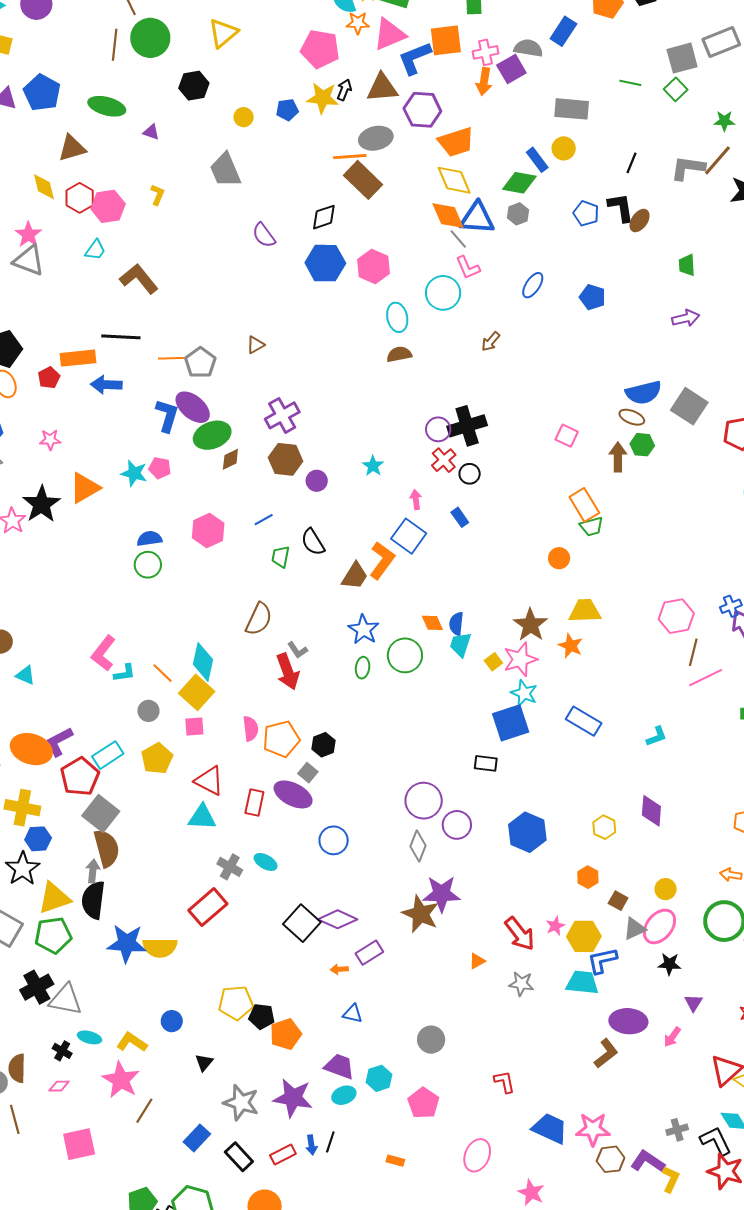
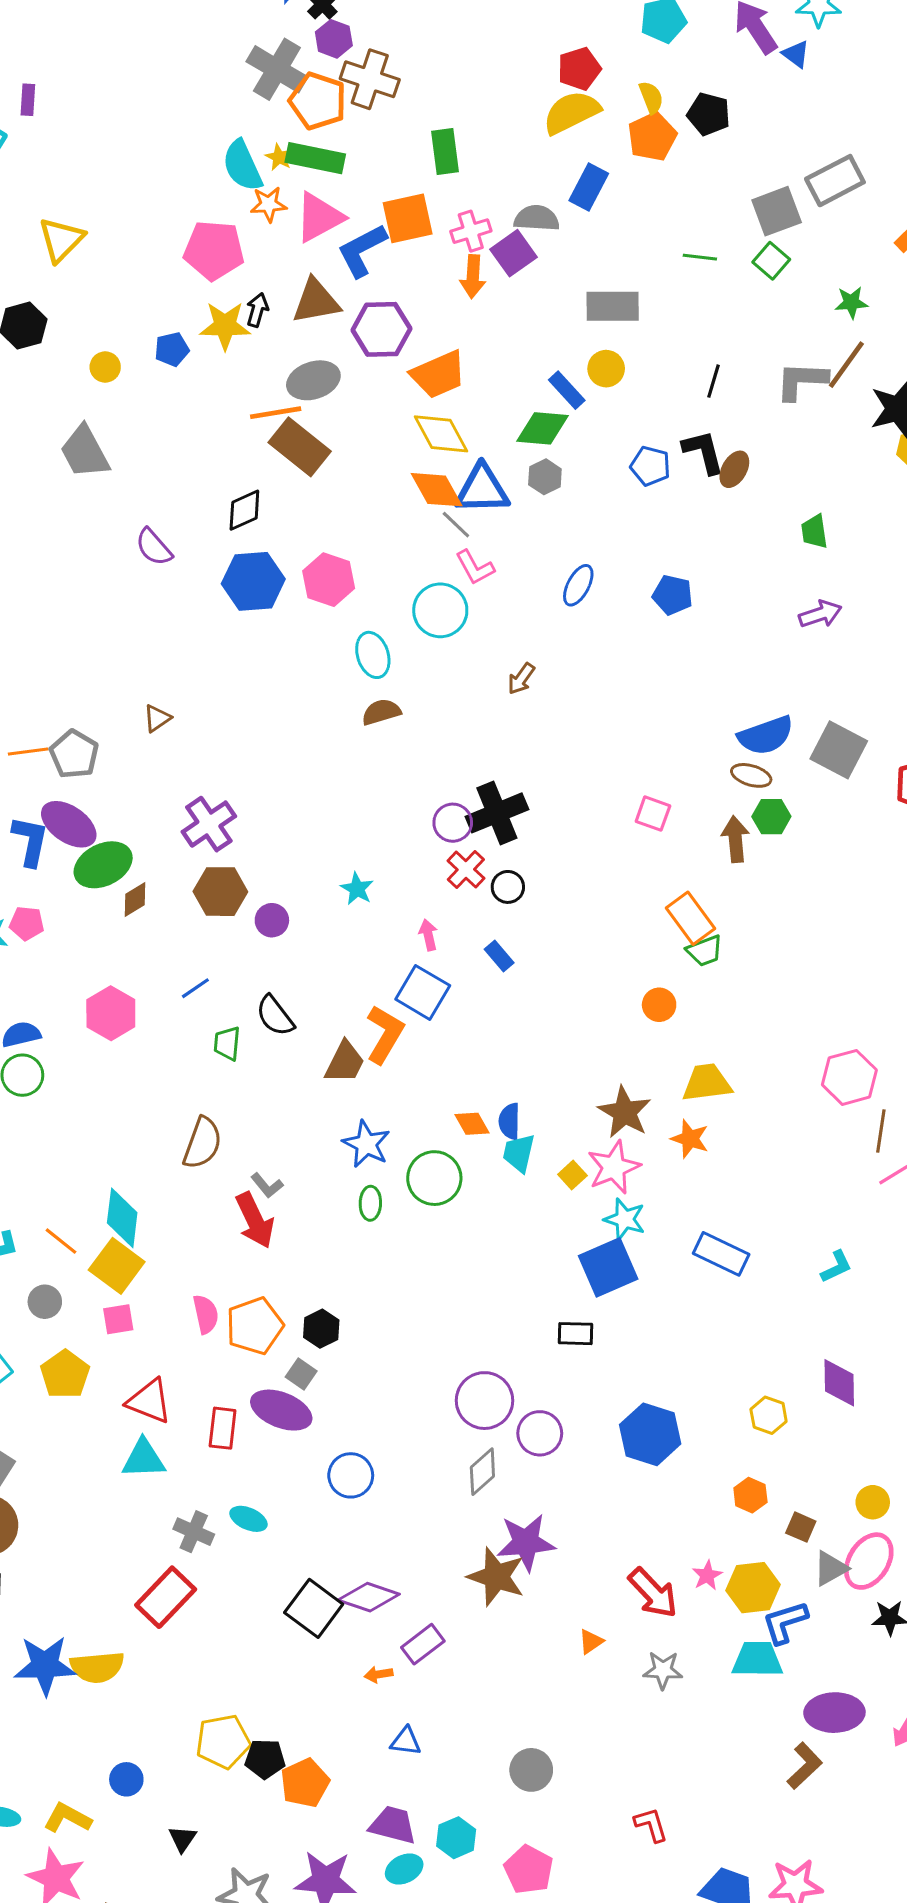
gray diamond: (418, 846) -> (482, 1472), turned 32

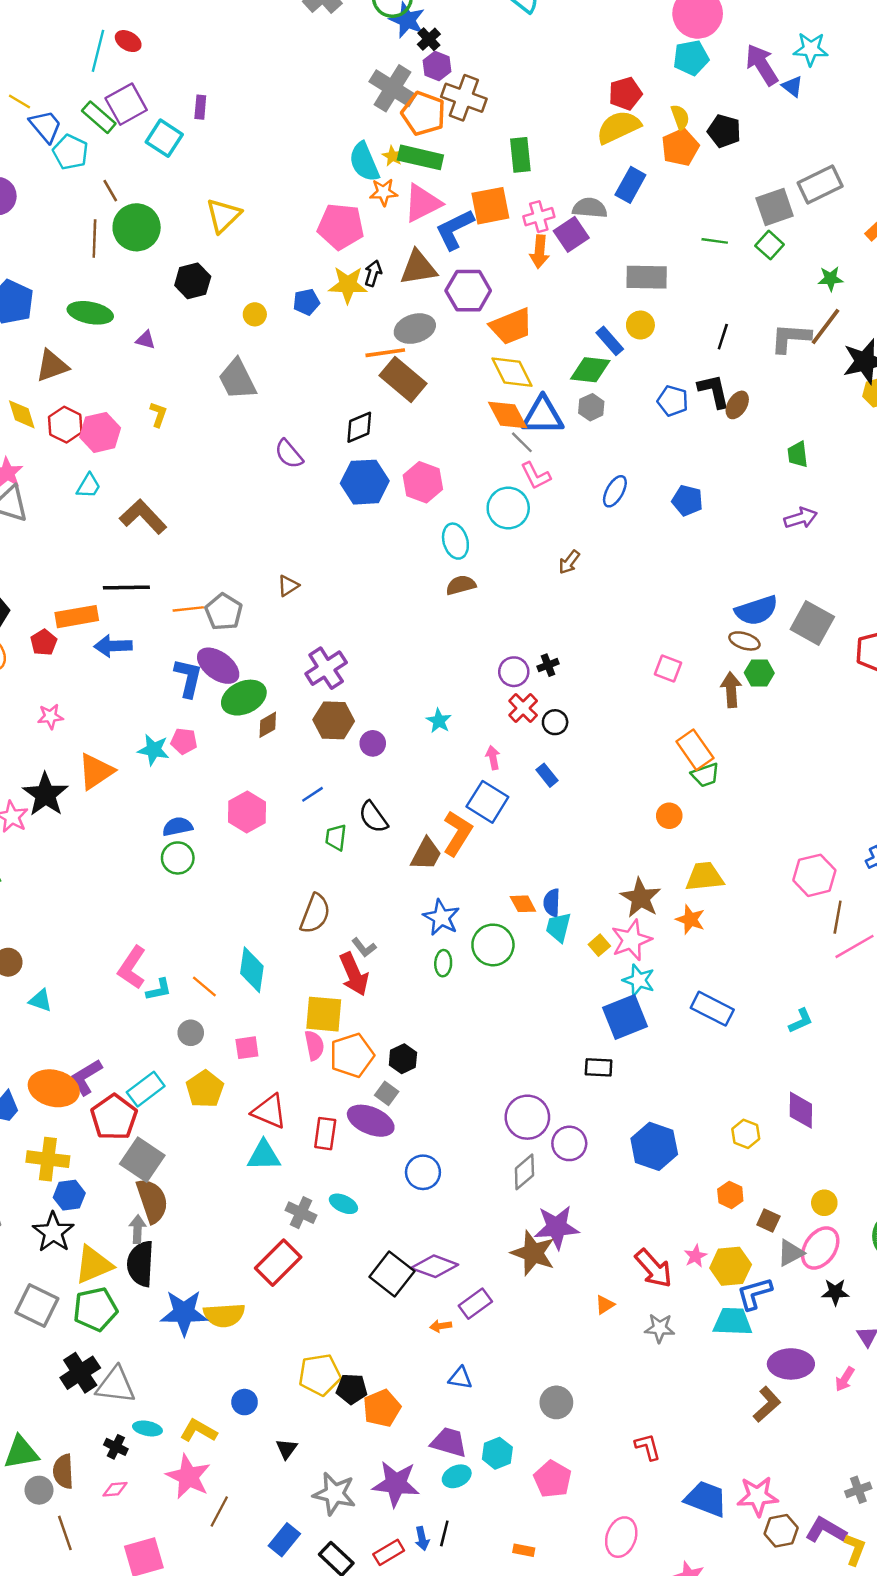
black cross: (497, 813) -> (548, 665), size x0.5
yellow square: (117, 1266) -> (324, 1014), moved, turned -33

